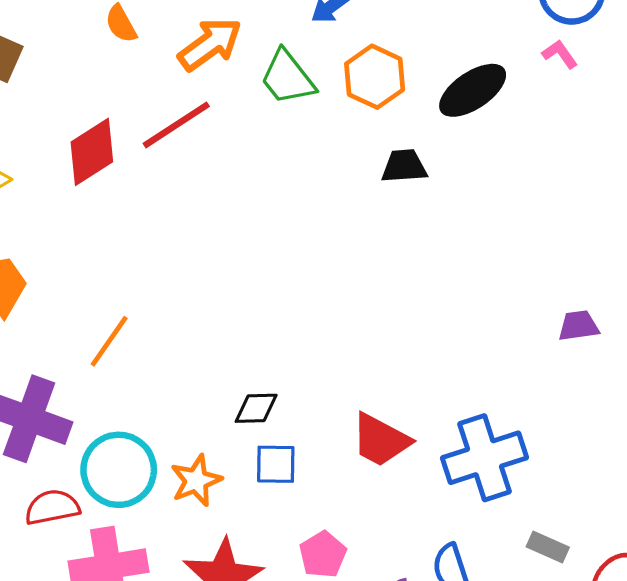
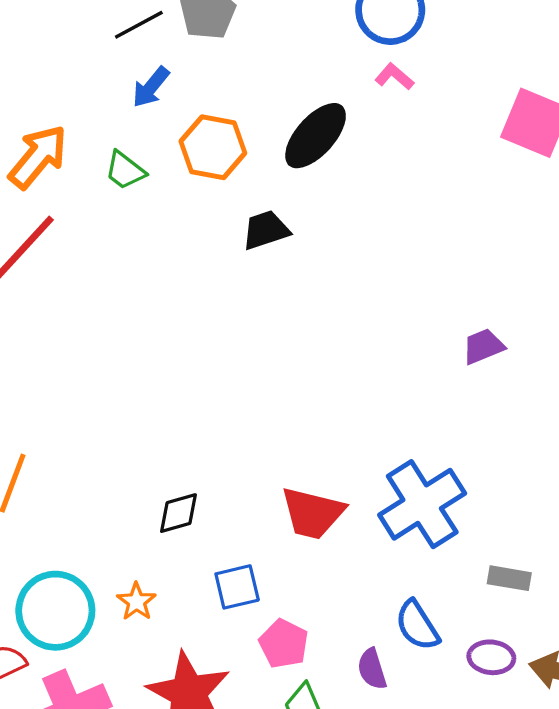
green trapezoid: (287, 78) -> (125, 170), size x0.7
blue square: (276, 464) -> (237, 587), moved
orange star: (196, 481) -> (136, 602), size x0.7

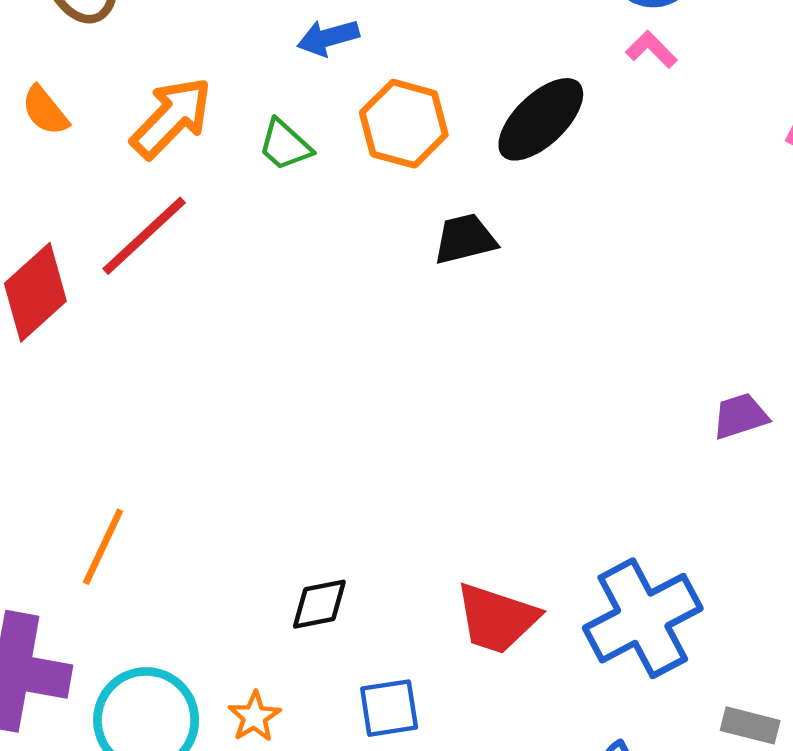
blue arrow: (151, 87) -> (328, 38), turned 30

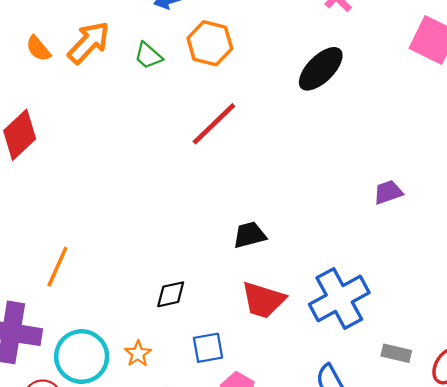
orange semicircle: (45, 111) -> (38, 49), moved
black ellipse: (541, 119) -> (321, 69), moved
red line: (144, 236) -> (214, 124), moved
black trapezoid: (465, 239) -> (250, 235), moved

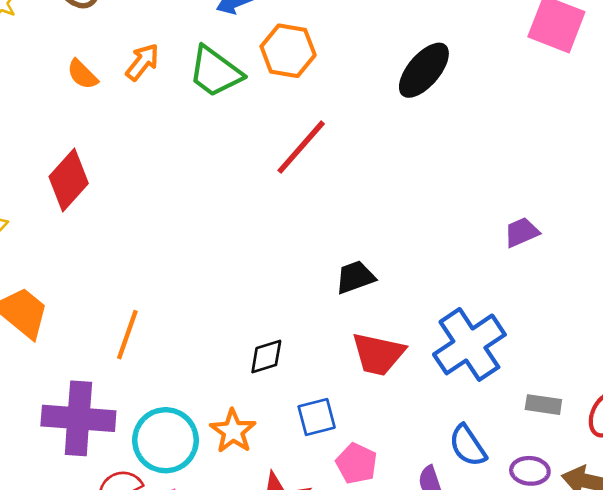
orange arrow: (89, 43) -> (142, 62), size x0.7
green trapezoid: (148, 56) -> (215, 72), size x1.6
purple trapezoid: (388, 192) -> (522, 232), moved
orange star: (138, 354) -> (233, 431), size x1.4

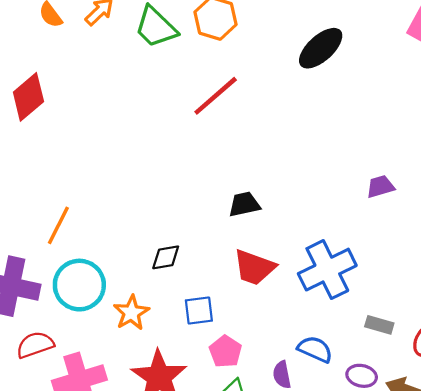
cyan circle: (166, 440) -> (79, 285), moved
blue semicircle: (468, 446) -> (315, 349), turned 140

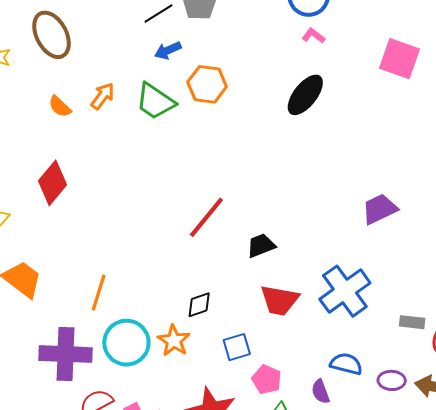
red line: (216, 96) -> (206, 217), moved
purple trapezoid: (380, 187) -> (380, 209), size x1.4
orange star: (131, 313) -> (174, 341), moved
gray rectangle: (379, 325) -> (412, 322), moved

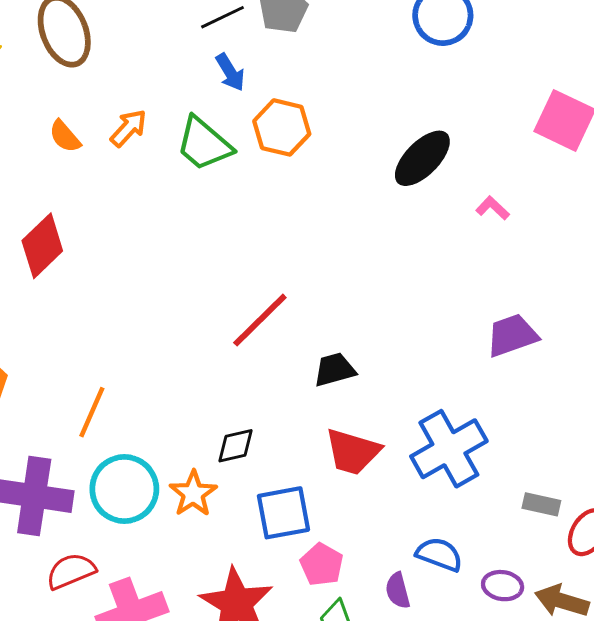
pink L-shape: (313, 36) -> (493, 208), moved
blue arrow: (168, 50) -> (230, 72), turned -104
blue square: (237, 347) -> (283, 513), size x1.4

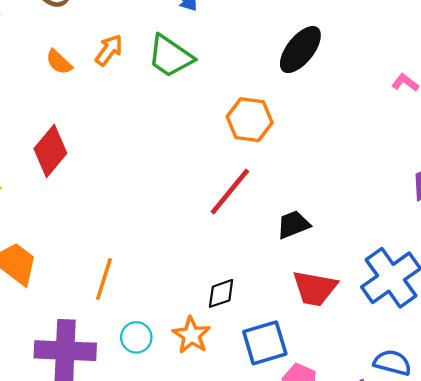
orange hexagon: (282, 127) -> (250, 120), moved
black ellipse: (422, 158) -> (300, 50), moved
cyan circle: (124, 489) -> (136, 337), size x0.6

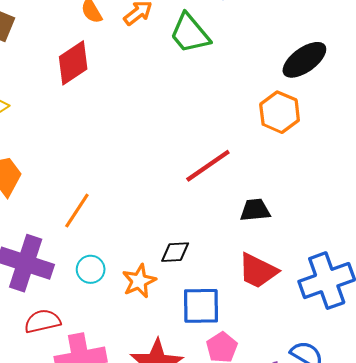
orange hexagon: (250, 120) -> (280, 112), moved
red diamond: (50, 151) -> (73, 63), moved

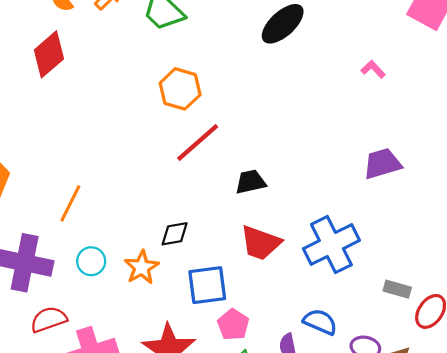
orange hexagon: (280, 112) -> (180, 89), moved

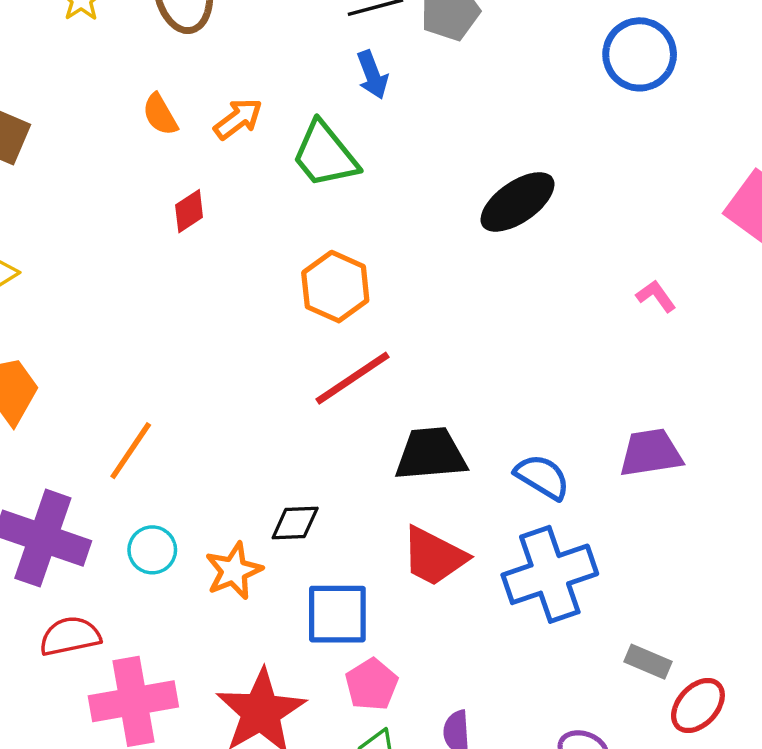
red diamond: (49, 54) -> (189, 211), moved, size x0.6
black trapezoid: (250, 182) -> (431, 454), size x1.4
blue semicircle: (320, 322) -> (542, 477), moved

